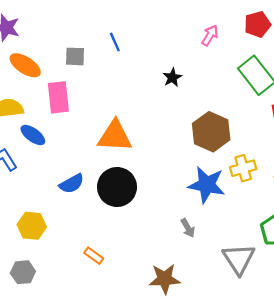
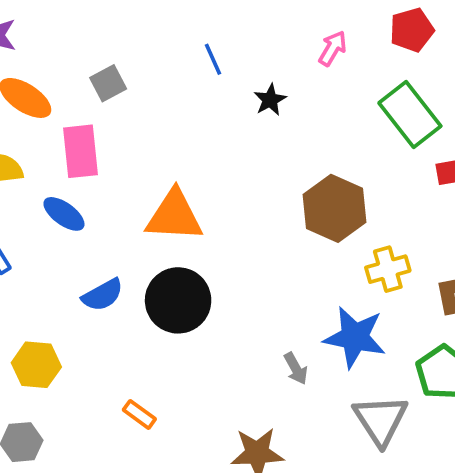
blue line: (115, 42) -> (213, 59), moved
gray square: (75, 56) -> (108, 83), turned -30
black star: (172, 77) -> (270, 100), moved
blue ellipse: (33, 135) -> (64, 214), moved
blue star: (207, 185) -> (355, 337), moved

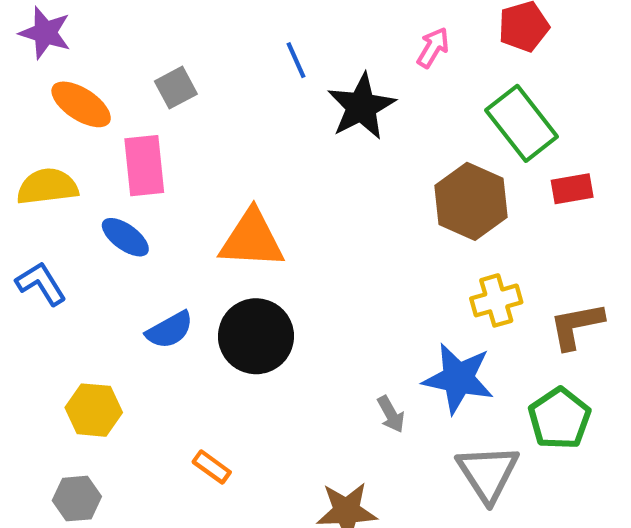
black star: (270, 100) -> (361, 107), size x1.8
brown hexagon: (334, 208) -> (471, 201), moved

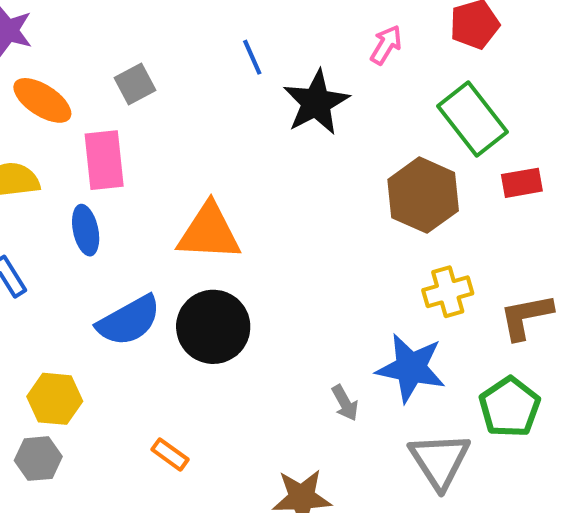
blue ellipse: (125, 237) -> (86, 230), turned 42
blue semicircle: (170, 330) -> (129, 321), size x1.4
gray hexagon: (77, 499) -> (38, 459), moved

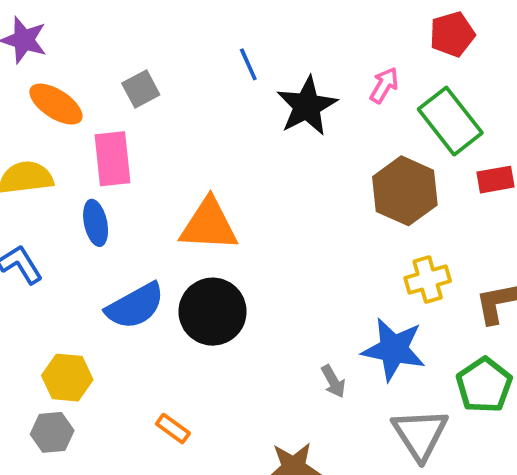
pink arrow: (386, 45) -> (384, 85), moved

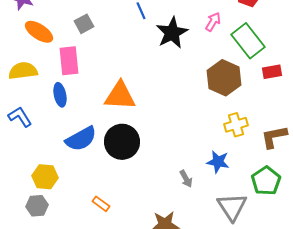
blue star: (394, 349) -> (218, 162), size x0.7

